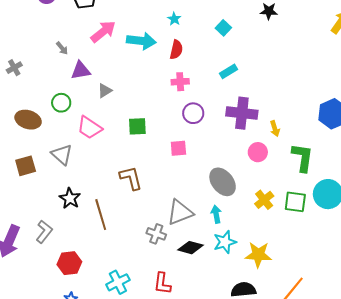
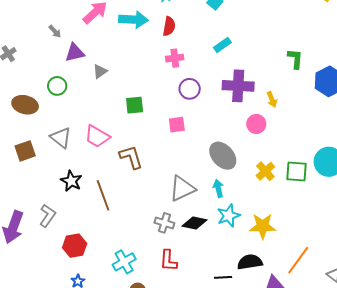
pink trapezoid: (90, 128) -> (97, 136), moved
green L-shape: (303, 157) -> (295, 59), moved, size x0.7
gray cross: (156, 234) -> (164, 223), moved

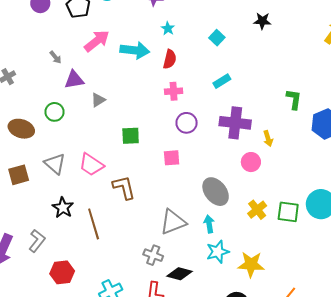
black diamond: (195, 223) -> (180, 274), moved

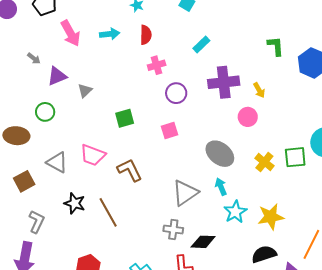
pink arrow: (97, 41) -> (70, 33), turned 112
cyan arrow: (135, 50) -> (110, 34), size x0.7
gray L-shape: (37, 241) -> (37, 222), moved

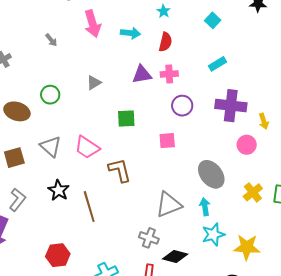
purple triangle: (57, 76) -> (142, 74), moved

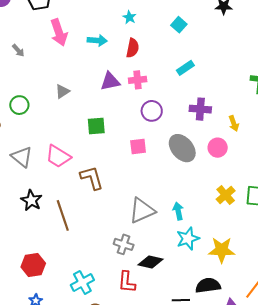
purple cross: (231, 106) -> (200, 109), size x0.7
gray ellipse: (211, 174) -> (182, 148), moved

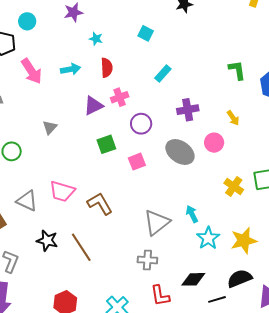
yellow arrow: (234, 123) -> (233, 118), moved
green square: (96, 126) -> (106, 144), moved
black diamond: (151, 262) -> (193, 279), moved

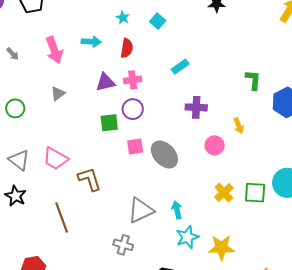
cyan square: (146, 33) -> (158, 21), moved
pink arrow: (32, 71) -> (54, 50), moved
purple circle: (141, 124) -> (133, 109), moved
gray ellipse: (180, 152) -> (164, 154), moved
black star: (47, 241) -> (16, 196), moved

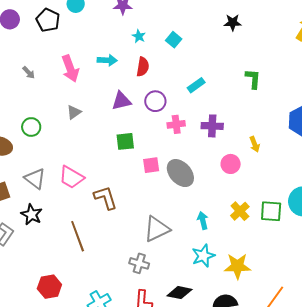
pink cross: (133, 80) -> (176, 124), moved
green L-shape: (253, 80) -> (253, 79), moved
purple circle: (133, 109) -> (155, 101), moved
cyan arrow: (177, 210) -> (203, 221), moved

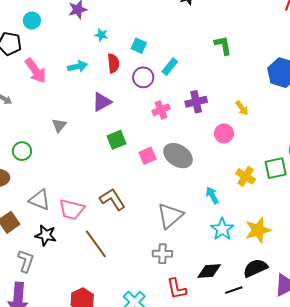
cyan square: (174, 40) -> (139, 46), moved
pink arrow: (70, 69) -> (35, 71), moved
purple circle: (155, 101) -> (143, 77), moved
pink trapezoid: (71, 177) -> (72, 209), moved

